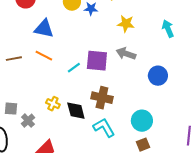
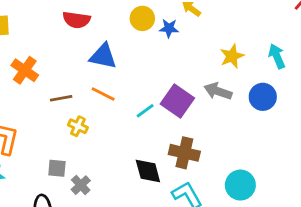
yellow star: (126, 24) -> (232, 56), moved, turned -30
purple square: (97, 61) -> (177, 101), turned 30
blue circle: (158, 76) -> (263, 97), moved
yellow cross: (53, 104) -> (78, 126), moved

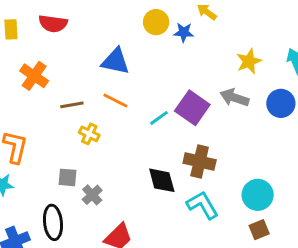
red semicircle: (77, 20) -> (53, 24), moved

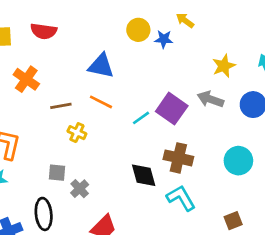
cyan circle: (258, 195) -> (238, 161), moved

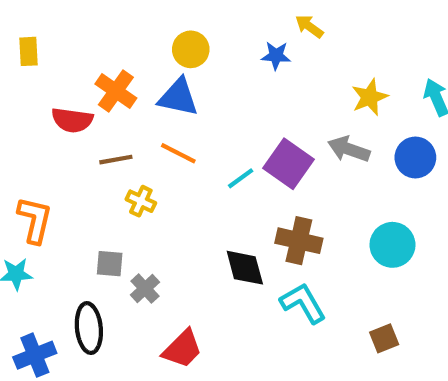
yellow circle: (138, 30) -> (191, 49), moved
red semicircle: (44, 31) -> (72, 120), moved
orange cross: (26, 79) -> (116, 91), moved

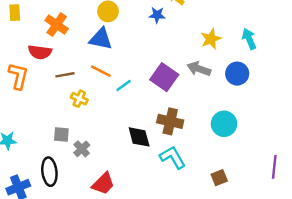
orange cross: (116, 91) -> (57, 25), moved
cyan line: (241, 178) -> (124, 86), moved
orange L-shape: (35, 220) -> (18, 76), moved

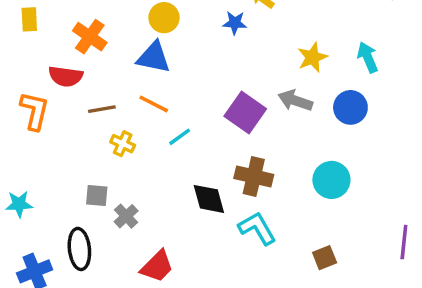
cyan line: (124, 86) -> (180, 137), moved

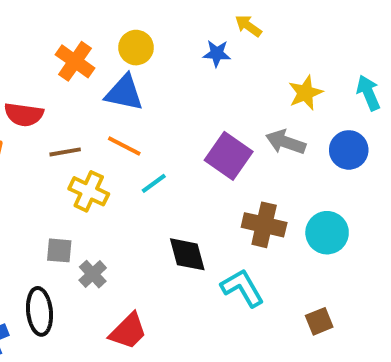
orange cross: (90, 37) -> (75, 61), moved
yellow cross: (123, 144) -> (89, 191), size x1.4
brown cross: (254, 176) -> (264, 225), moved

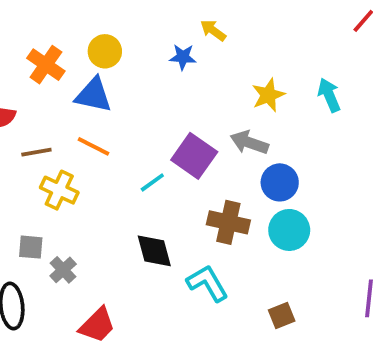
blue circle: (349, 150) -> (280, 182), moved
cyan line: (154, 183) -> (152, 182), moved

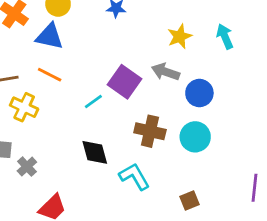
blue circle: (280, 182) -> (199, 93), moved

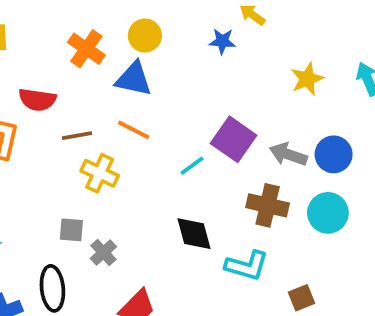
gray arrow: (165, 72) -> (288, 154), moved
cyan L-shape: (134, 176) -> (247, 266), turned 136
brown square: (190, 200) -> (301, 298), moved

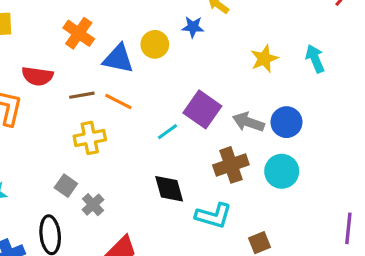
yellow circle: (145, 36) -> (155, 44), moved
brown line: (77, 136) -> (82, 95), moved
yellow cross: (100, 173) -> (90, 138), turned -36
brown cross: (268, 205) -> (231, 165), turned -32
gray square: (71, 230) -> (66, 186), turned 30

